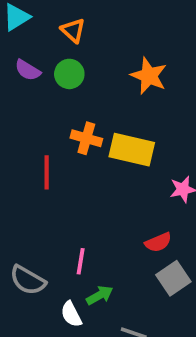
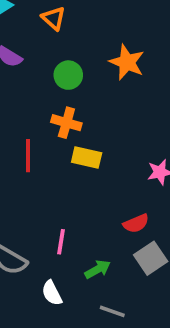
green circle: (69, 74) -> (68, 75), moved
yellow rectangle: (132, 150) -> (87, 157), moved, size x0.7
green arrow: (100, 295) -> (98, 269), moved

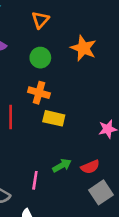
orange triangle: (54, 18) -> (40, 20), moved, turned 30
green arrow: (98, 269) -> (62, 165), moved

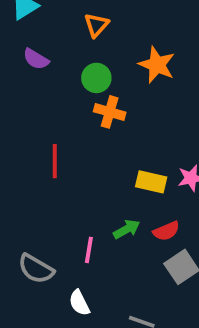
orange cross: (39, 93) -> (110, 112), moved
yellow rectangle: (54, 118) -> (151, 182), moved

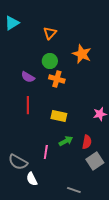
purple semicircle: (36, 59) -> (28, 77), moved
yellow rectangle: (151, 182) -> (59, 116), moved
red semicircle: (166, 231) -> (87, 142), turned -56
white semicircle: (79, 303) -> (32, 179), moved

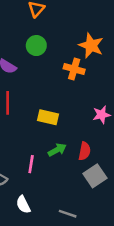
orange star: (82, 54) -> (91, 46), moved
orange cross: (57, 79) -> (74, 69), moved
white semicircle: (32, 179) -> (23, 205), moved

